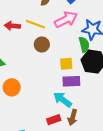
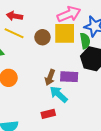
yellow line: (35, 24) -> (14, 33), moved
yellow square: (66, 64) -> (65, 33), moved, size x1.6
brown arrow: (73, 117) -> (50, 77), moved

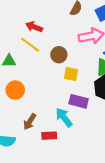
yellow square: (65, 33) -> (71, 74), moved, size x0.6
brown arrow: (50, 77) -> (30, 122), moved

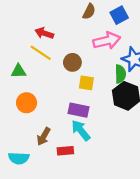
purple rectangle: (79, 101) -> (78, 110), moved

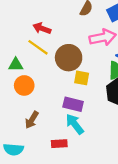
brown circle: (72, 62) -> (69, 58), size x1.5
orange circle: (27, 103) -> (24, 85), moved
brown arrow: (44, 136) -> (32, 120), moved

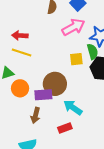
brown circle: (69, 58) -> (55, 84), moved
yellow square: (82, 78) -> (76, 59), moved
purple rectangle: (73, 104) -> (43, 95), moved

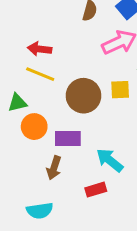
brown circle: (55, 84) -> (84, 96), moved

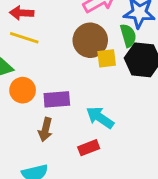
yellow square: (120, 90) -> (107, 58), moved
brown circle: (84, 96) -> (90, 40), moved

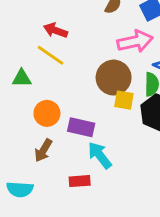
orange circle: (23, 90) -> (47, 113), moved
purple rectangle: (57, 99) -> (81, 127), moved

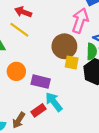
pink arrow: (135, 41) -> (80, 21), turned -60
brown arrow: (43, 150) -> (19, 120), moved
red rectangle: (80, 181) -> (39, 110), moved, turned -32

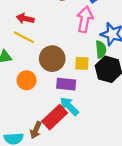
brown circle: (64, 46) -> (52, 59), moved
purple rectangle: (41, 82) -> (66, 84), moved
red rectangle: (39, 110) -> (55, 117), size x1.6

